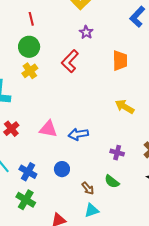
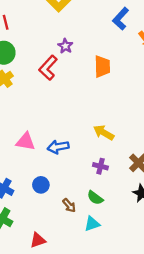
purple star: (86, 32) -> (65, 46), moved
yellow arrow: (125, 107) -> (104, 133), moved
cyan triangle: (92, 210) -> (92, 224), moved

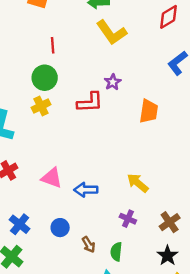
red L-shape: (48, 68) -> (90, 102), turned -145
green semicircle: (95, 198) -> (116, 252), turned 49
brown arrow: (69, 205) -> (89, 244), moved

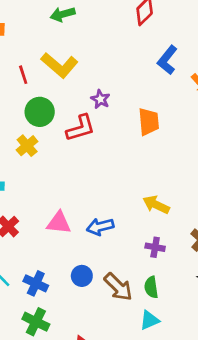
yellow L-shape: (111, 32) -> (60, 65), moved
green circle: (45, 78) -> (40, 112), moved
brown arrow: (89, 244) -> (118, 287), size x1.6

